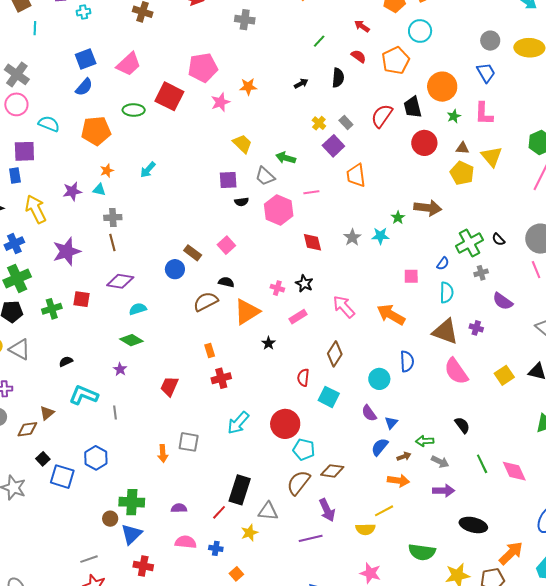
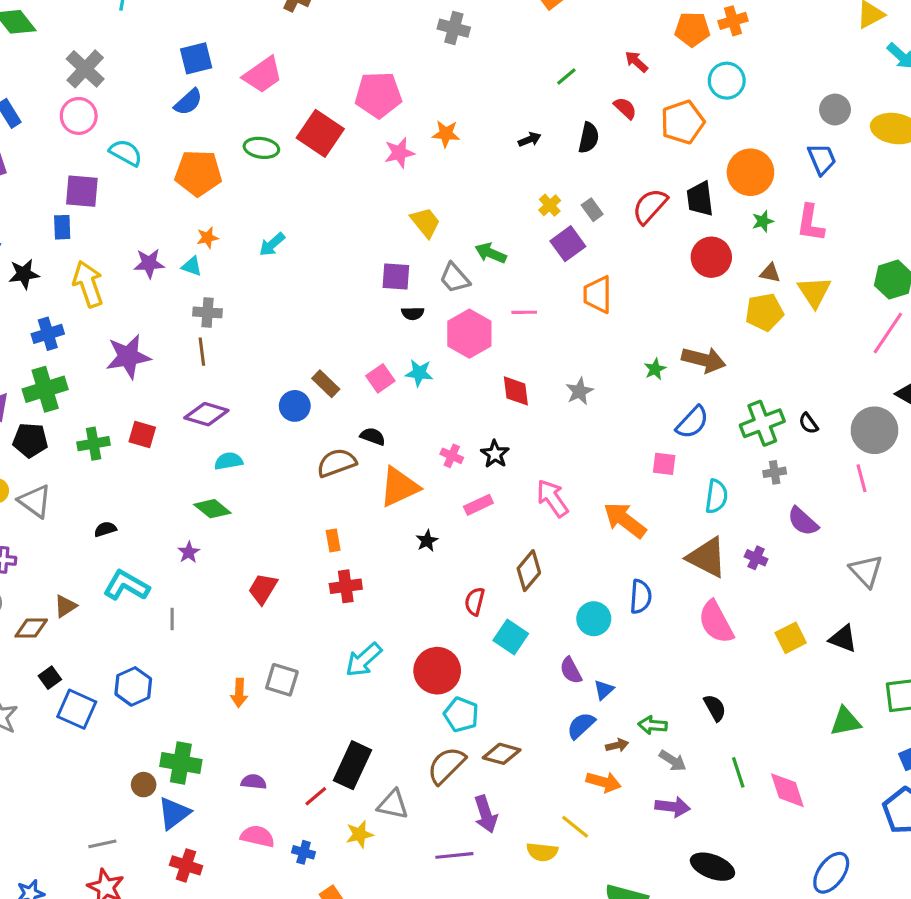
yellow pentagon: (462, 173) -> (764, 312), turned 30
cyan star: (380, 236) -> (419, 373), moved
blue semicircle: (443, 264) -> (692, 422), moved, size x1.6
yellow line: (384, 511) -> (575, 827), turned 60

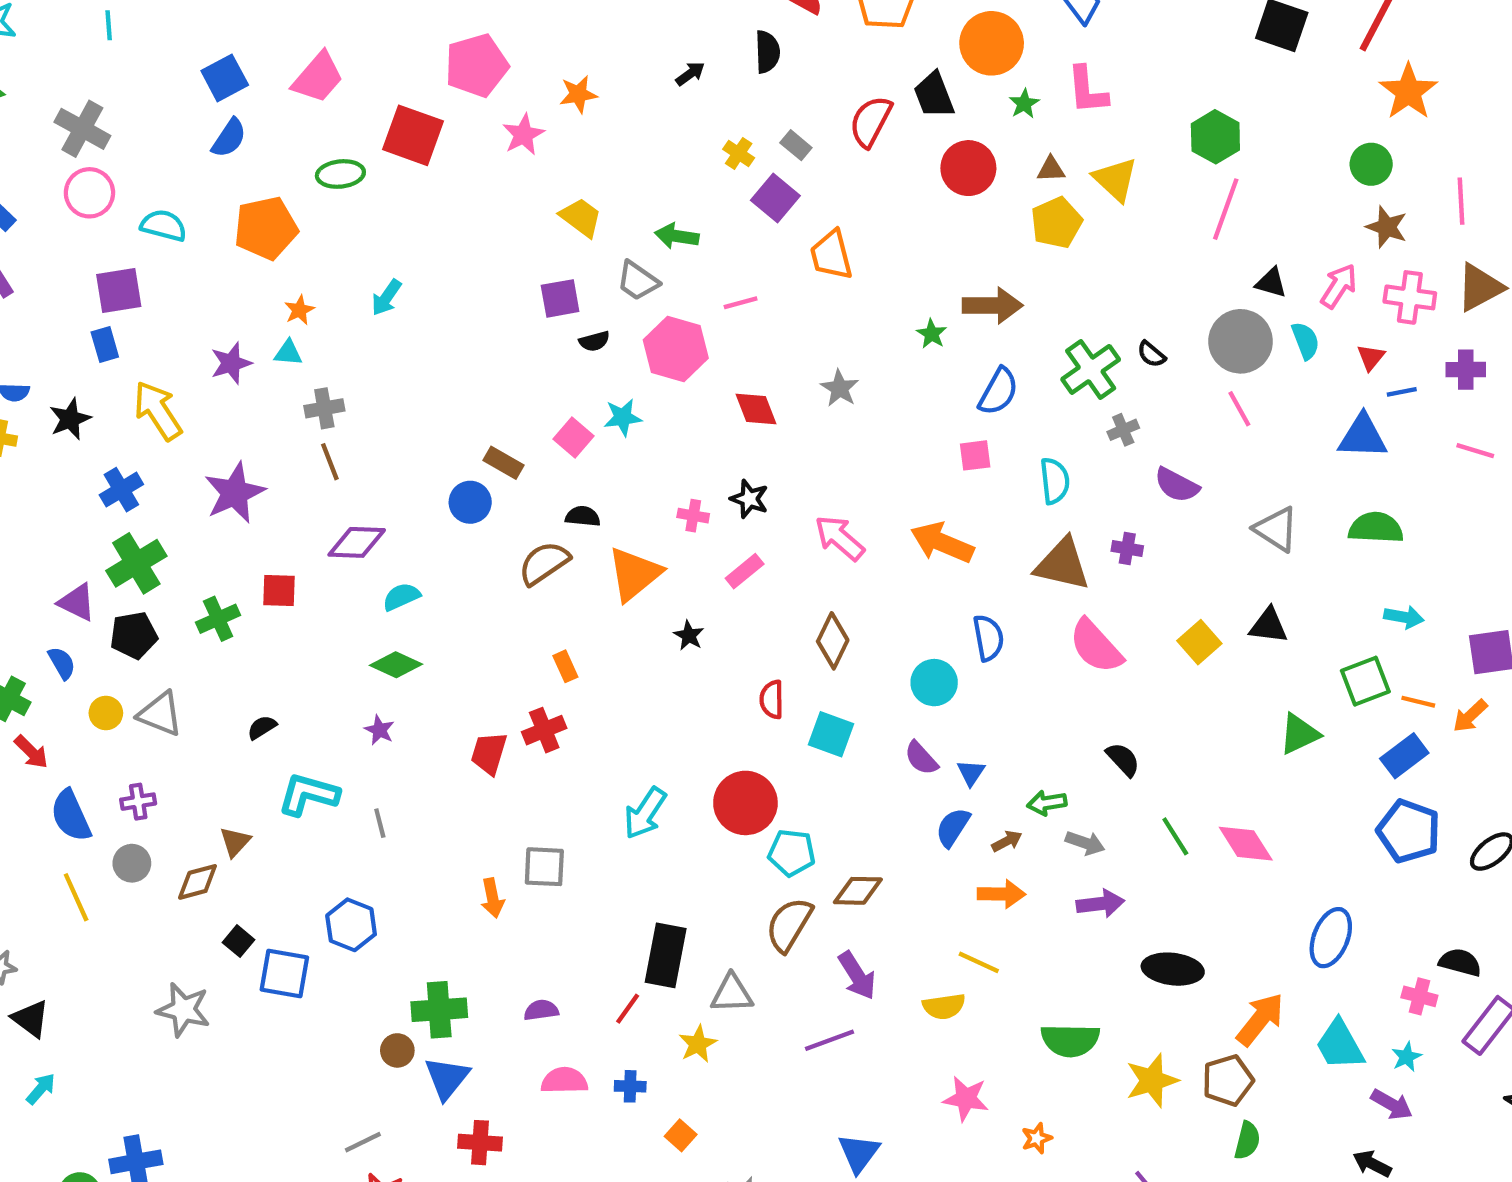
red cross: (346, 586) -> (544, 730), moved

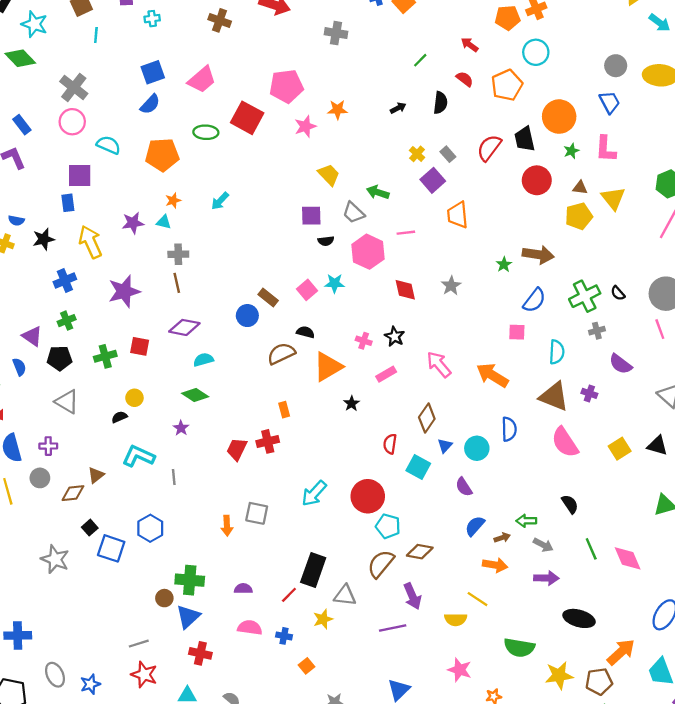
green cross: (136, 563) -> (67, 321), size x0.6
yellow circle: (106, 713) -> (134, 398), moved
blue triangle: (971, 773) -> (445, 446), moved

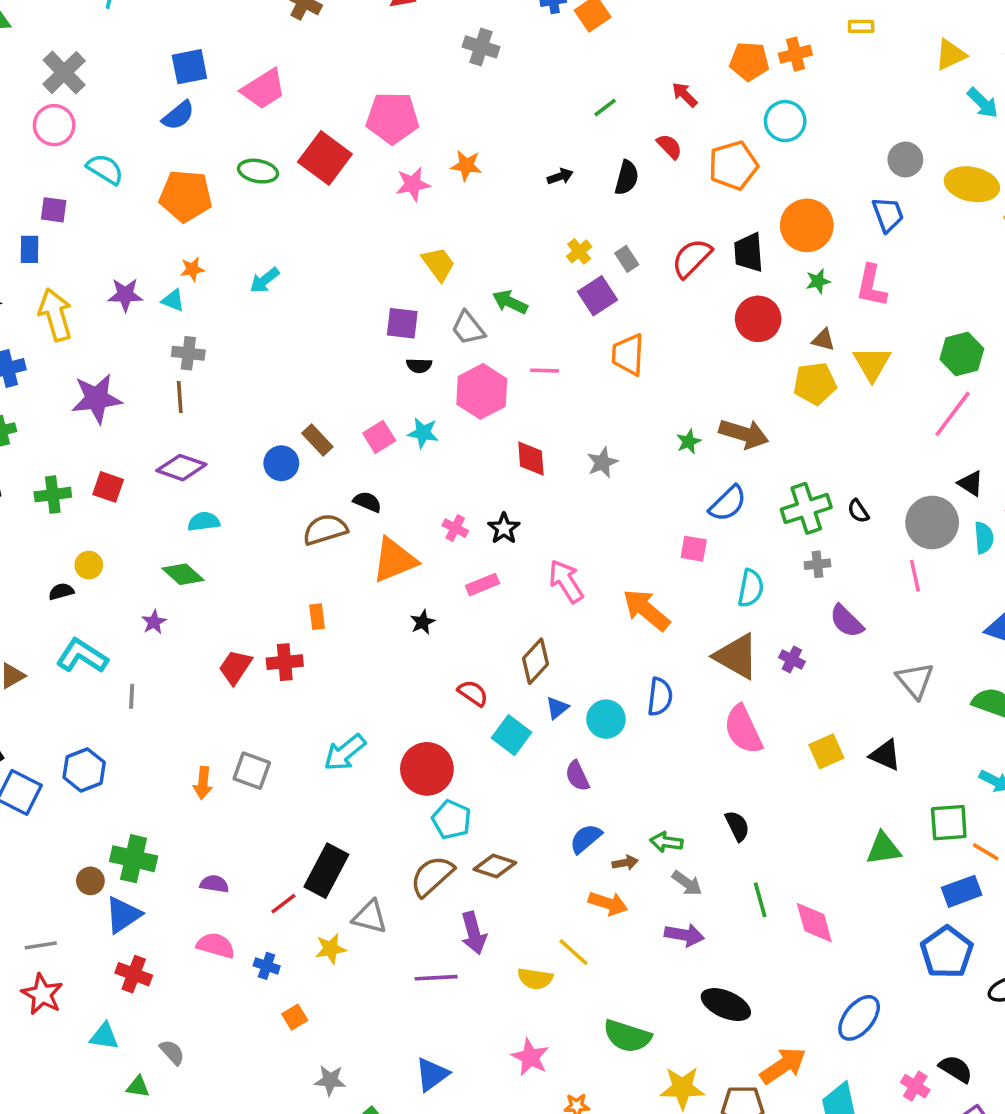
purple square: (80, 176) -> (54, 210), size x0.7
red semicircle: (390, 444) -> (473, 693), turned 108

